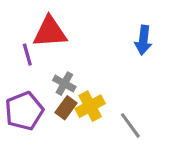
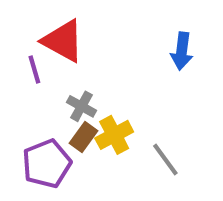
red triangle: (50, 32) -> (63, 41), turned 33
purple pentagon: (24, 111) -> (47, 164), moved

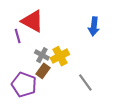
yellow cross: (114, 135) -> (60, 56), moved
purple pentagon: (47, 164) -> (24, 85), turned -30

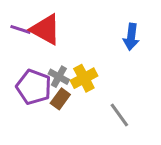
purple line: (18, 36) -> (20, 29), moved, turned -56
purple pentagon: (24, 85) -> (34, 87), moved

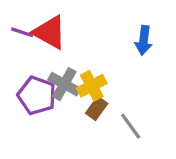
gray cross: (59, 77) -> (64, 84), size x1.4
brown rectangle: (60, 99) -> (97, 108), moved

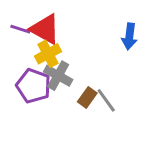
yellow cross: (92, 86) -> (48, 54), moved
gray line: (131, 126) -> (106, 100), moved

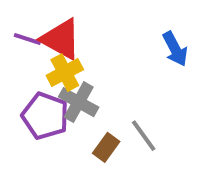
blue arrow: (129, 36) -> (175, 49), turned -35
brown rectangle: (87, 97) -> (106, 147), moved

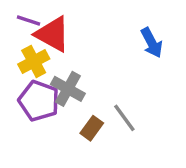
purple line: (27, 39) -> (29, 20), moved
yellow cross: (65, 73) -> (34, 61), moved

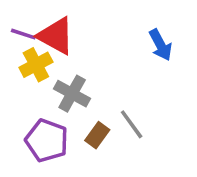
purple line: (29, 20) -> (23, 34), moved
purple pentagon: (39, 101) -> (47, 141), moved

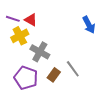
red triangle: (56, 36) -> (31, 20), size x0.6

